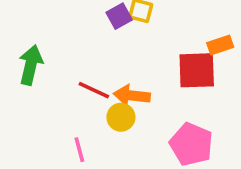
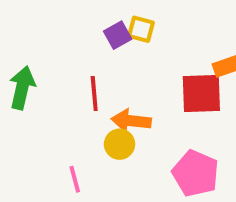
red line: (94, 90) -> (94, 94), moved, turned 60

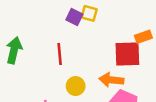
purple square: (118, 35) -> (74, 17), turned -35
orange arrow: (131, 121) -> (111, 80), moved

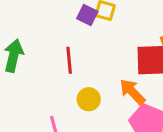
orange arrow: (111, 80) -> (132, 92), turned 40

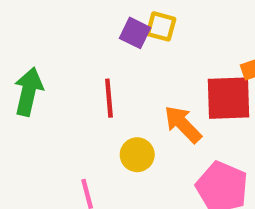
orange arrow: (132, 92) -> (183, 124), moved

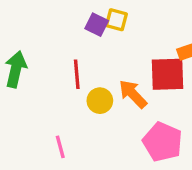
yellow circle: (137, 155) -> (100, 101), moved

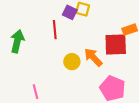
red line: (77, 74) -> (55, 30), moved
pink line: (60, 147) -> (35, 92), moved

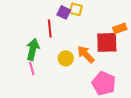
green arrow: (17, 41) -> (33, 49), moved
pink line: (35, 92) -> (32, 68), moved

